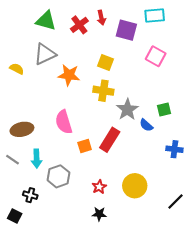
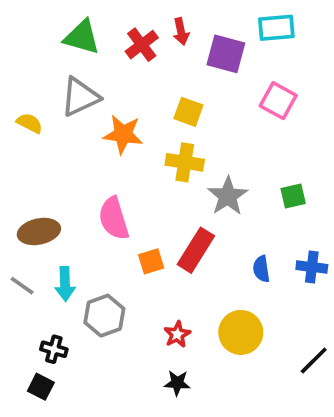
blue semicircle: (146, 125) -> (261, 269), moved, turned 40
black square: (15, 216) -> (41, 387), moved

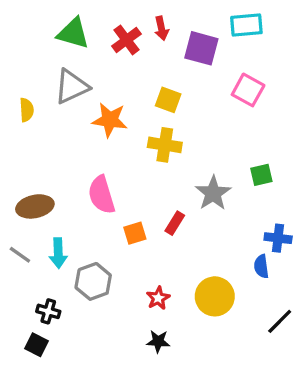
yellow semicircle: (30, 123) -> (27, 110), turned 60
gray star: (228, 196) -> (213, 193), moved
red rectangle: (196, 250) -> (175, 223), size x0.6
blue semicircle: (261, 269) -> (261, 266), moved

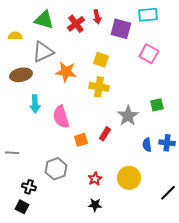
yellow semicircle: (27, 110) -> (15, 36), moved, turned -88
brown ellipse: (35, 206) -> (21, 75), moved
cyan arrow: (58, 253) -> (35, 104), moved
gray line: (20, 255) -> (12, 153), turned -32
blue semicircle: (261, 266) -> (147, 145), moved

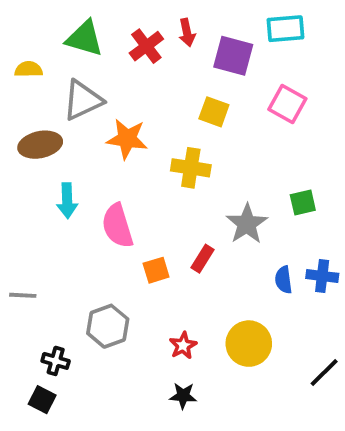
yellow square: (101, 60) -> (214, 112), moved

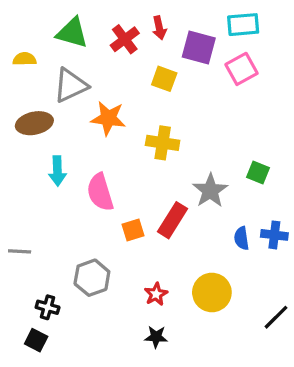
pink square: (287, 104) -> (241, 69), moved, turned 32
yellow square: (214, 112) -> (164, 79), moved
green square: (303, 203) -> (258, 172), turned 35
red rectangle: (202, 259) -> (172, 220), size x1.5

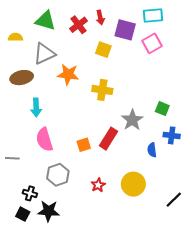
pink semicircle: (100, 192) -> (44, 140), moved
blue cross: (274, 235) -> (172, 135), moved
black star: (156, 337) -> (49, 211), moved, size x1.5

